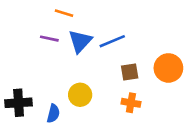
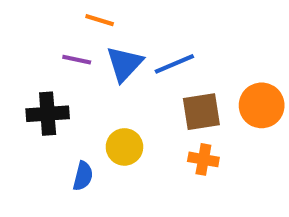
brown square: (130, 72) -> (201, 112), size x1.4
black cross: (19, 103) -> (48, 114), moved

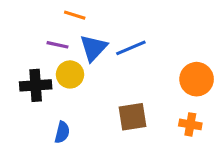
brown square: (201, 112) -> (132, 117), moved
yellow circle: (124, 147) -> (70, 74), moved
orange cross: (203, 159) -> (190, 124), moved

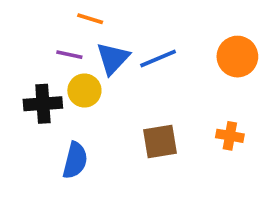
orange circle: (197, 79) -> (237, 57), moved
orange cross: (190, 124) -> (230, 136), moved
blue semicircle: (62, 132) -> (75, 160), size x1.4

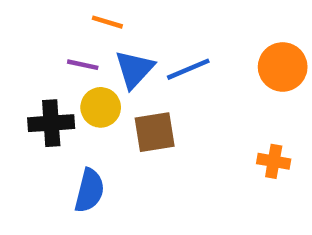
brown square: (160, 141) -> (155, 132), moved

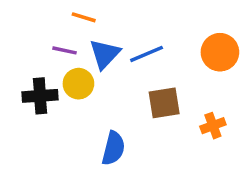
brown square: (155, 132) -> (164, 103), moved
orange cross: (274, 161) -> (213, 126), turned -30
blue semicircle: (89, 191) -> (113, 148), moved

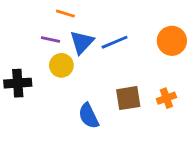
black cross: (40, 96) -> (18, 83), moved
brown square: (164, 103) -> (128, 98), moved
blue semicircle: (113, 148) -> (89, 116), turned 140

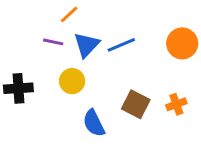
orange line: (65, 14) -> (69, 14), turned -60
yellow circle: (61, 65) -> (72, 81), moved
brown square: (128, 98) -> (136, 104), turned 36

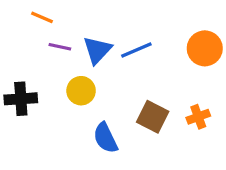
orange line: (69, 14) -> (42, 17), moved, turned 66

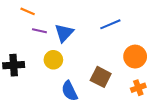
orange circle: (205, 48) -> (135, 57), moved
blue line: (136, 50) -> (110, 24), moved
orange cross: (198, 117) -> (138, 88), moved

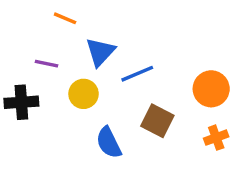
orange line: (28, 11) -> (65, 18), moved
blue line: (110, 24) -> (137, 74), moved
purple line: (39, 31) -> (47, 64), moved

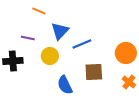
brown square: (157, 121) -> (94, 72), turned -30
orange cross: (216, 138) -> (129, 82), turned -32

